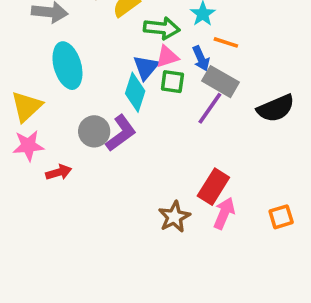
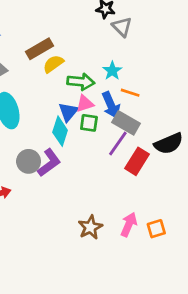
blue arrow: (201, 58) -> (111, 105), size x1.4
red rectangle: (213, 187) -> (137, 161), moved
orange square: (281, 217) -> (156, 229), moved

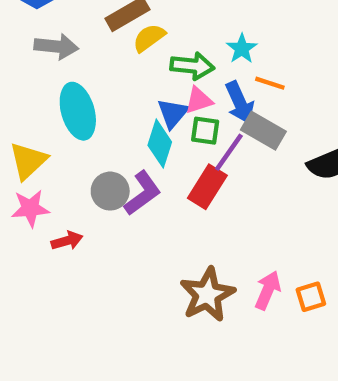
purple line: (118, 144) -> (229, 152), moved
red rectangle: (137, 161) -> (207, 187), moved
brown star: (90, 227) -> (207, 295), size x1.4

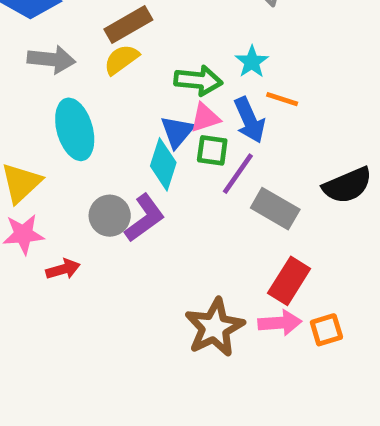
yellow semicircle: (149, 38) -> (121, 59), moved
gray rectangle: (263, 131) -> (275, 209), moved
red rectangle: (207, 187) -> (289, 281), moved
pink arrow: (268, 290) -> (280, 323), turned 63

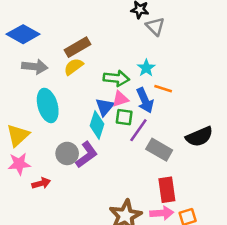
red rectangle: (289, 281) -> (167, 190), turned -40

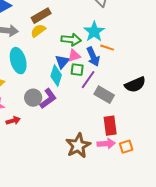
cyan star: (146, 68) -> (94, 32), size x1.5

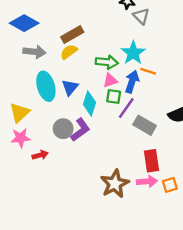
blue arrow: (93, 57) -> (132, 82), turned -138
blue triangle: (62, 62) -> (70, 87), moved

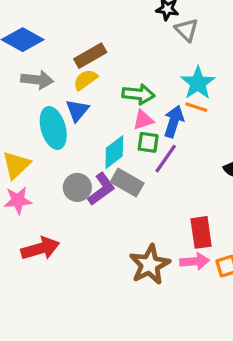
cyan star: (133, 53) -> (198, 83), moved
blue triangle: (70, 87) -> (77, 110), moved
cyan diamond: (90, 103) -> (114, 152), turned 35
gray rectangle: (145, 125) -> (127, 183), moved
red arrow: (40, 155) -> (40, 249), moved, size x1.6

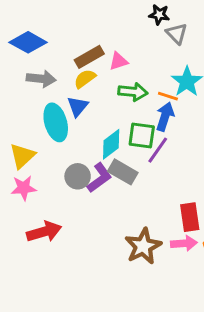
orange line: (196, 107) -> (168, 96), moved
pink triangle: (143, 120) -> (118, 61), moved
green square: (148, 142) -> (142, 136), size x1.4

